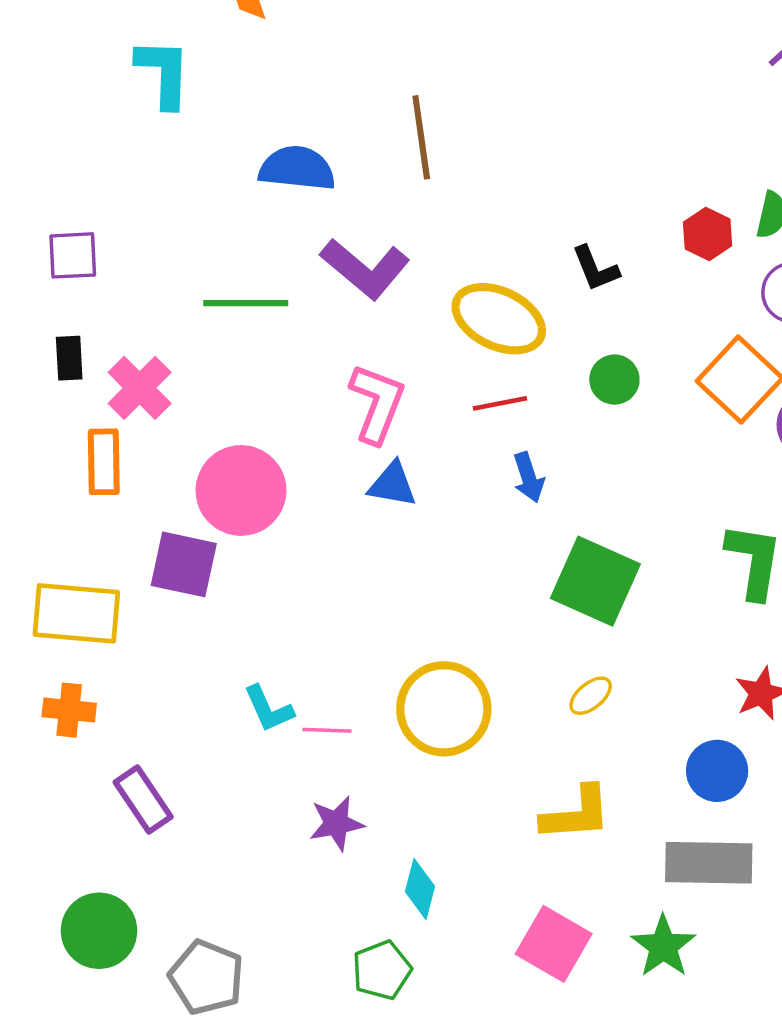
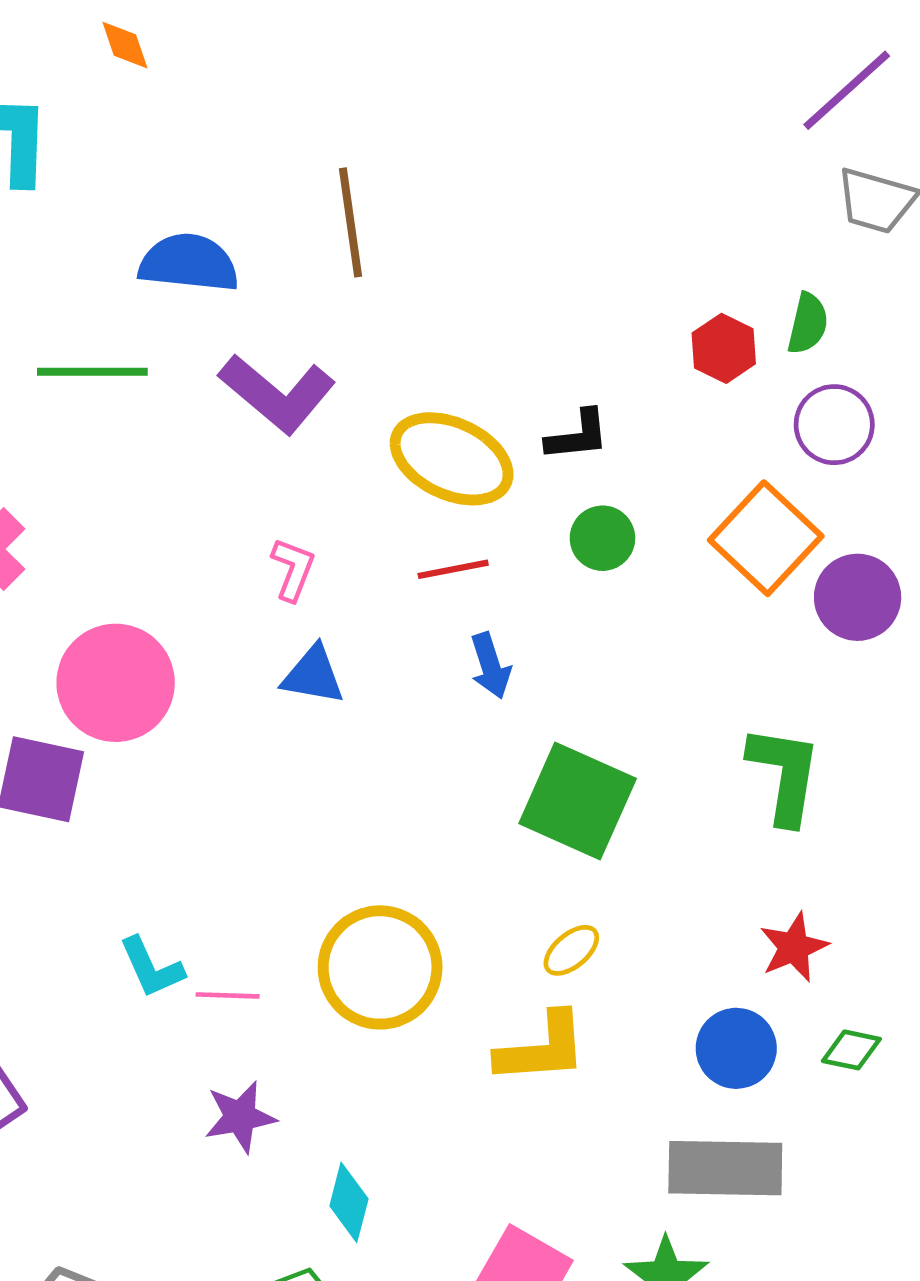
black L-shape: (595, 269) -> (578, 436), moved, turned -74
green line: (246, 303) -> (92, 372), moved
pink L-shape: (377, 403) -> (293, 569), size x0.6
yellow L-shape: (576, 814) -> (542, 1048), moved

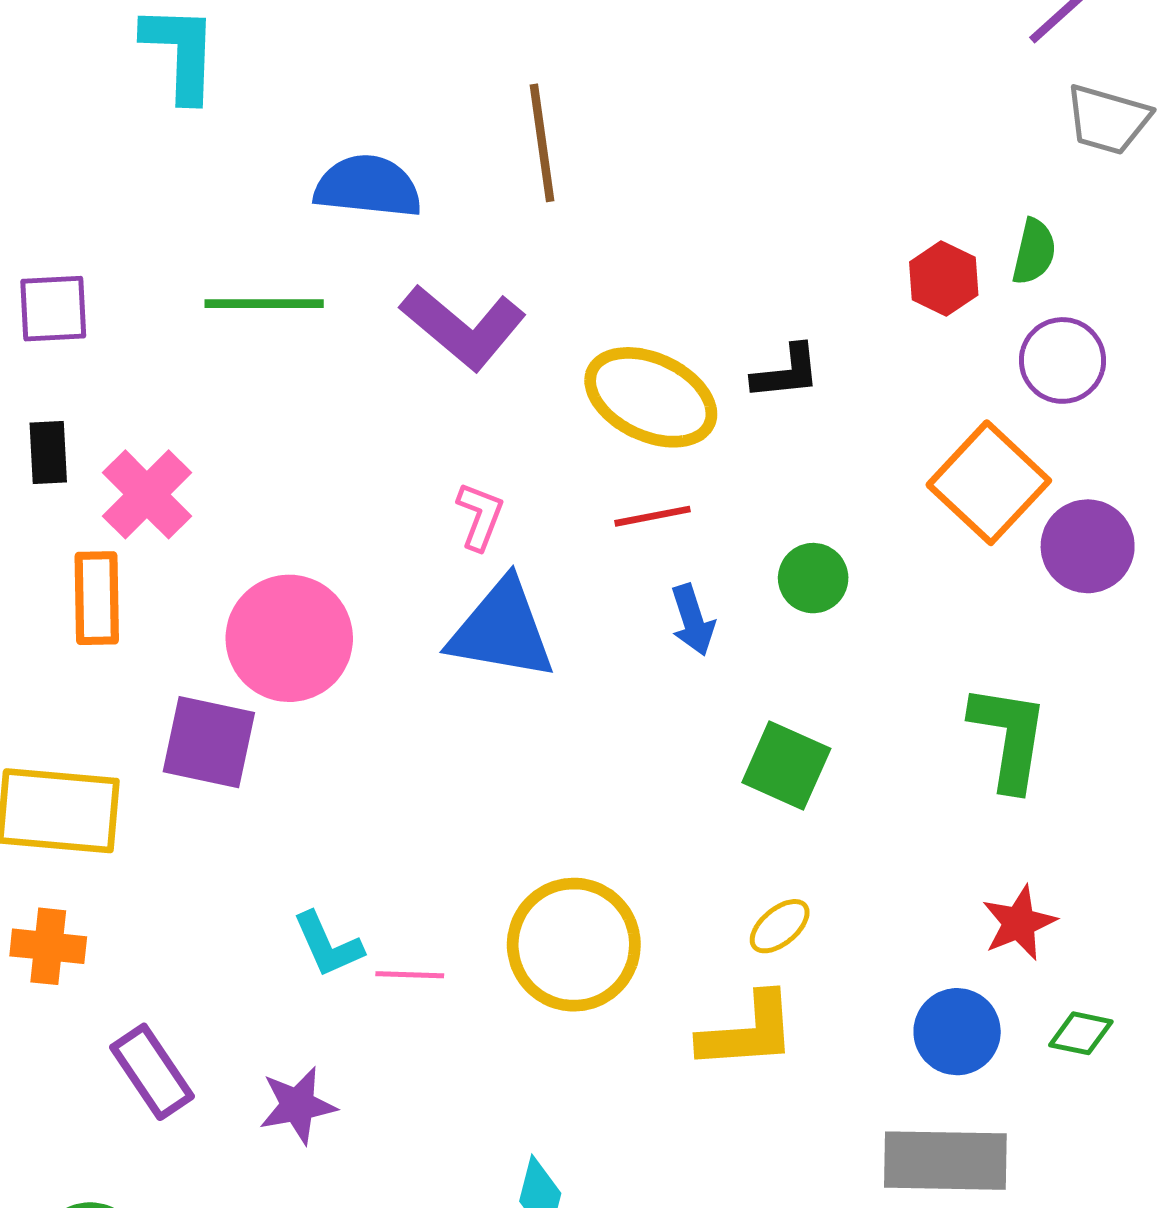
green circle: (602, 538) -> (813, 578), moved
blue triangle: (313, 675) -> (502, 630), size x1.6
green square: (578, 801) -> (786, 766), size x0.7
purple star: (240, 1117) -> (298, 1105), moved

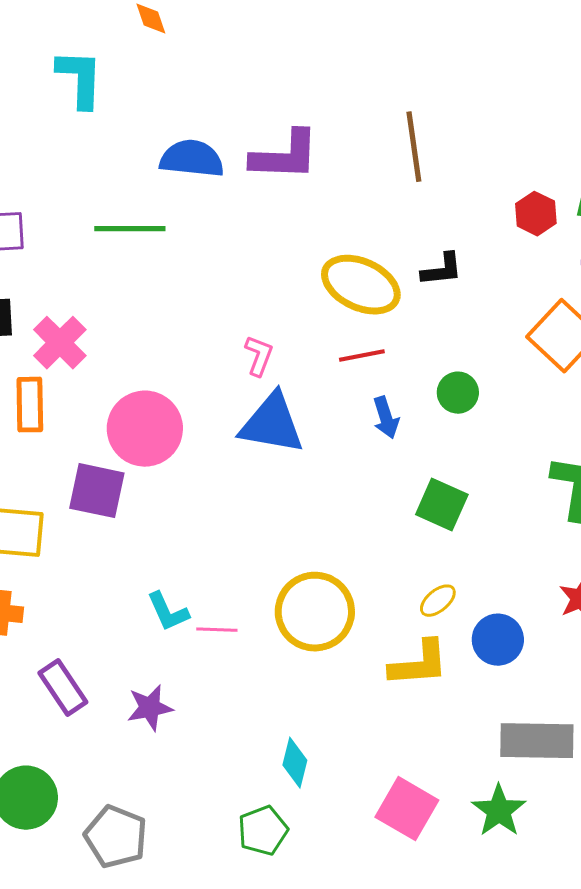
brown line: (542, 143) -> (414, 147), moved
purple L-shape: (463, 327) -> (285, 156), moved, turned -38
blue circle: (957, 1032) -> (498, 640), moved

